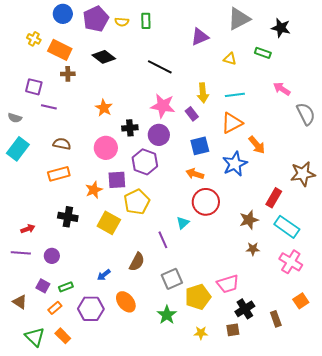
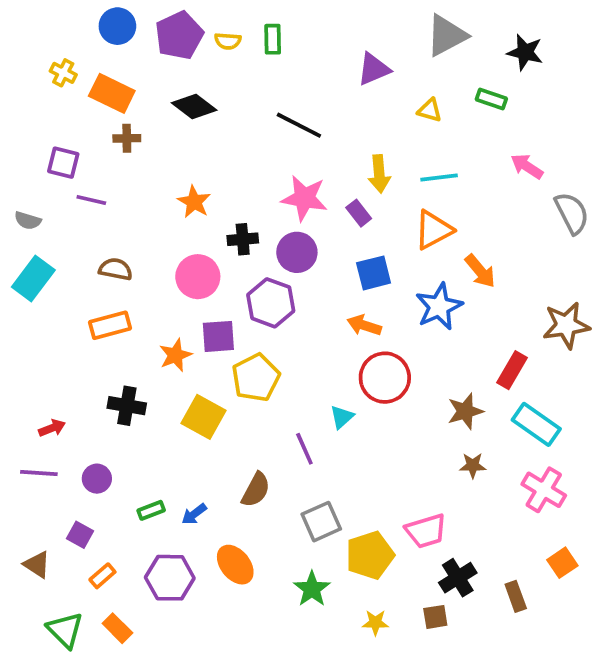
green rectangle: (66, 287) -> (151, 510), moved

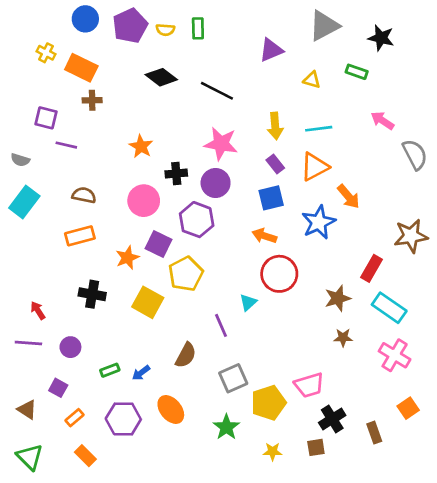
black diamond: (194, 106) -> (161, 77), moved
purple rectangle: (359, 213) -> (275, 164), moved
purple square: (218, 336) -> (159, 244), turned 30
red arrow: (52, 428) -> (38, 310), turned -102
green triangle: (65, 630) -> (30, 457), moved

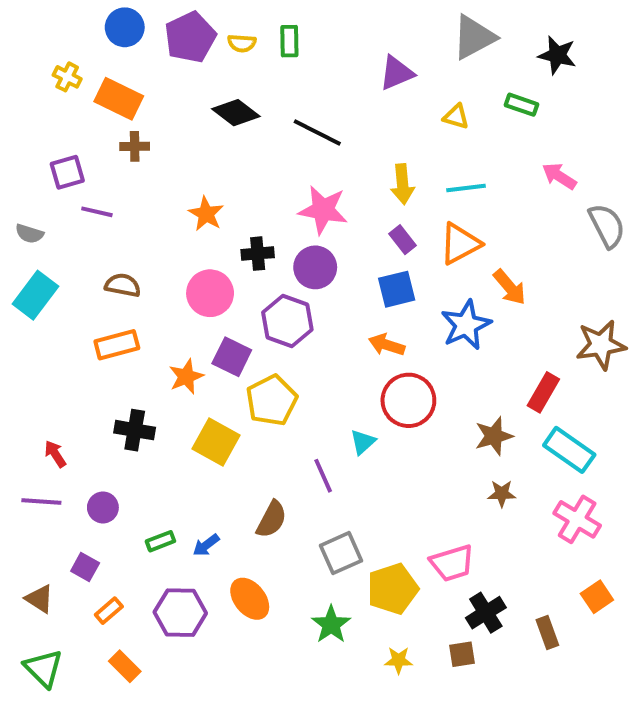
purple square: (46, 118) -> (67, 172), turned -30

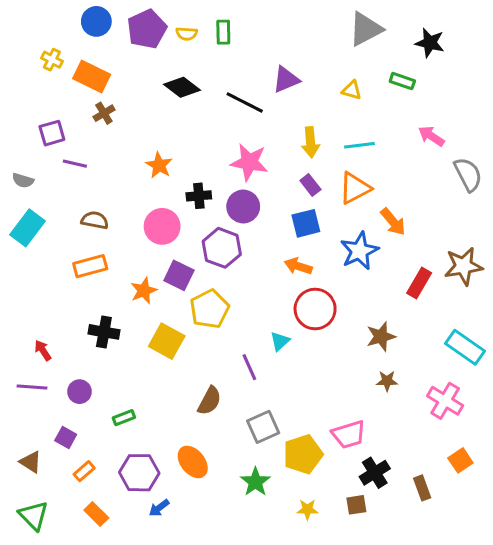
purple triangle: (397, 73) -> (286, 80), moved
brown cross: (135, 146) -> (104, 113), turned -30
red rectangle: (543, 392) -> (419, 283), moved
cyan rectangle: (569, 450) -> (465, 347), moved
blue arrow: (206, 545) -> (159, 508), moved

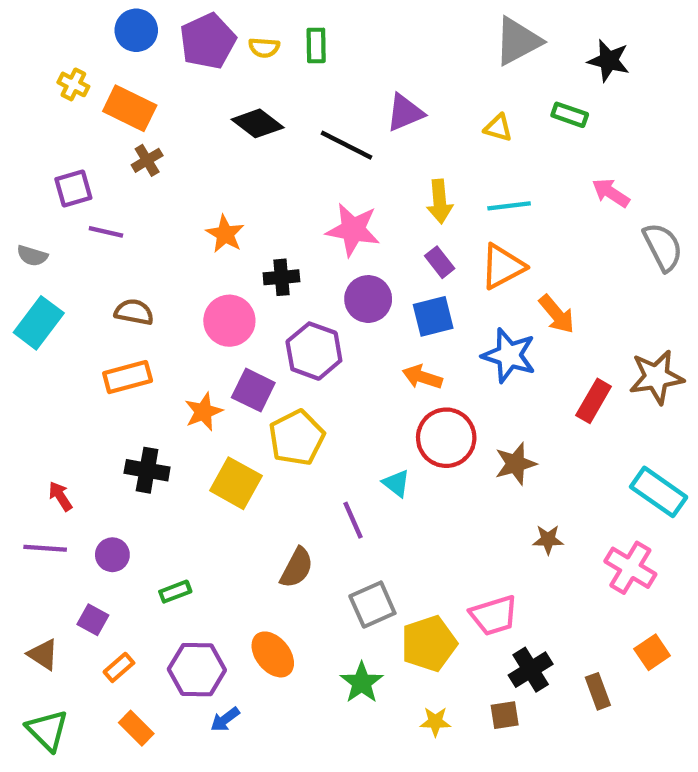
purple circle: (243, 207) -> (368, 299), moved
blue star: (359, 251) -> (509, 355), turned -30
brown star: (381, 337) -> (516, 464), moved
cyan triangle: (280, 341) -> (396, 483), turned -40

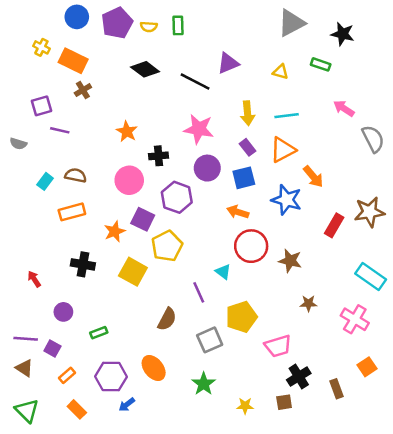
cyan rectangle: (39, 323) -> (45, 181), moved, size x0.6
brown star: (516, 464) -> (290, 261), turned 30
purple line: (45, 548) -> (26, 339), moved
yellow pentagon: (429, 644) -> (241, 317), moved

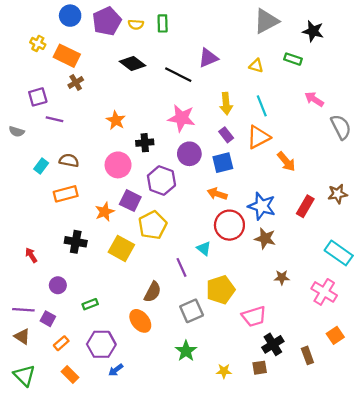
cyan line: (287, 116) -> (262, 106), turned 75
blue star: (287, 200) -> (262, 206), moved
brown star: (369, 212) -> (338, 194), size x0.7
orange ellipse: (154, 368) -> (140, 321), moved

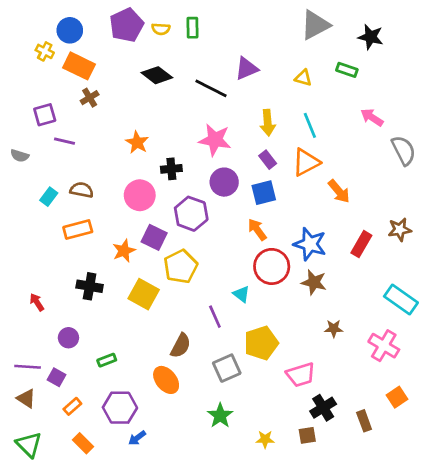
blue circle: (70, 16) -> (70, 30), moved
orange arrow: (217, 194) -> (257, 230), turned 36

